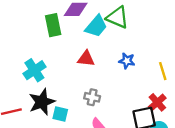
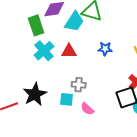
cyan cross: (34, 70) -> (44, 51), moved
cyan square: (60, 114) -> (67, 99), moved

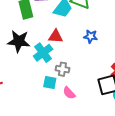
cyan cross: (44, 51) -> (43, 53), moved
black star: (35, 94) -> (19, 41), moved, turned 30

